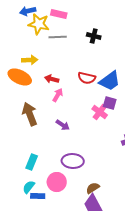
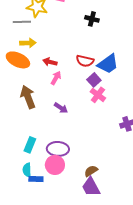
gray line: (58, 37) -> (22, 22), moved
purple square: (110, 103) -> (94, 80), moved, turned 32
purple ellipse: (73, 161) -> (58, 149), moved
cyan semicircle: (29, 187) -> (27, 170), turned -40

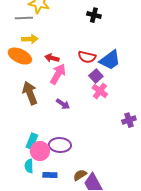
pink arrow: (56, 78) -> (58, 74), size x1.5
pink circle: (55, 165) -> (40, 151), moved
brown semicircle: (91, 171) -> (80, 175), moved
blue rectangle: (36, 179) -> (50, 175), moved

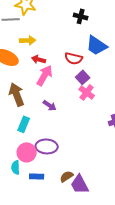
yellow arrow: (30, 39) -> (28, 40), moved
blue trapezoid: (110, 60) -> (97, 45), moved, turned 70
cyan rectangle: (32, 141) -> (24, 124), moved

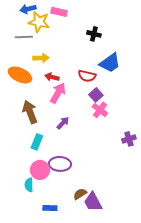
blue trapezoid: (97, 45) -> (110, 63), turned -70
purple arrow: (50, 105) -> (63, 123), turned -80
blue rectangle: (37, 176) -> (50, 208), moved

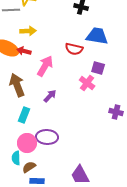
blue trapezoid: (110, 63) -> (97, 36), turned -135
red arrow: (52, 77) -> (24, 51), moved
purple square: (96, 95) -> (98, 68), moved, turned -32
purple cross: (129, 139) -> (116, 112), turned 32
brown semicircle: (80, 194) -> (29, 167), moved

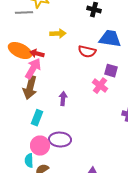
yellow arrow: (28, 31) -> (58, 34), moved
pink arrow: (45, 66) -> (33, 69), moved
brown arrow: (17, 85) -> (30, 88), turned -145
purple arrow: (50, 96) -> (63, 99), turned -40

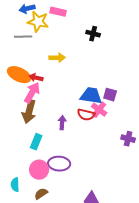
blue trapezoid: (110, 39) -> (91, 96), moved
red semicircle: (87, 52) -> (86, 115), moved
cyan semicircle: (29, 161) -> (15, 185), moved

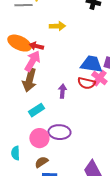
cyan rectangle: (36, 142) -> (36, 110), turned 35

